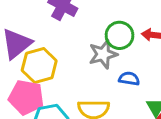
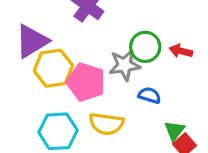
pink pentagon: (26, 97) -> (86, 82), moved

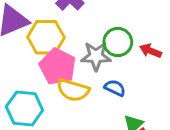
yellow hexagon: (53, 68) -> (46, 37), moved
yellow semicircle: (106, 124) -> (73, 90), moved

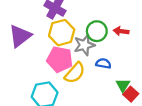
yellow hexagon: (46, 37) -> (62, 33), moved
yellow semicircle: (73, 90) -> (75, 73), turned -50

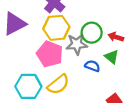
yellow semicircle: (75, 73) -> (58, 84), moved
green triangle: (123, 85) -> (112, 57), moved, turned -32

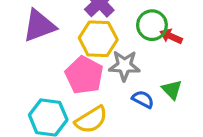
green circle: (92, 33) -> (152, 25), moved
red arrow: (116, 37) -> (171, 36), moved

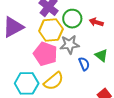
green circle: (152, 25) -> (72, 19), moved
blue semicircle: (143, 99) -> (84, 64), turned 48

